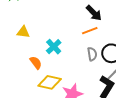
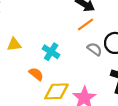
gray semicircle: (92, 54) -> (95, 49), turned -32

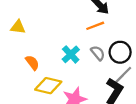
cyan cross: (51, 52) -> (71, 54), moved

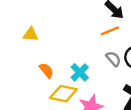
cyan cross: (71, 54) -> (80, 72), moved

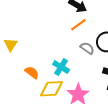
yellow triangle: (31, 34) -> (11, 45), turned -48

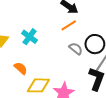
cyan cross: (61, 67) -> (29, 37), moved

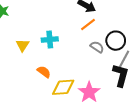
cyan cross: (29, 37) -> (50, 39), turned -35

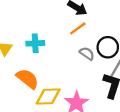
orange semicircle: (44, 72) -> (27, 79), size x1.5

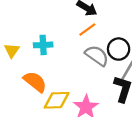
gray semicircle: (87, 53) -> (97, 56), size x1.5

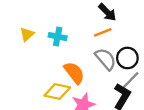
orange semicircle: (35, 82) -> (74, 73), moved

